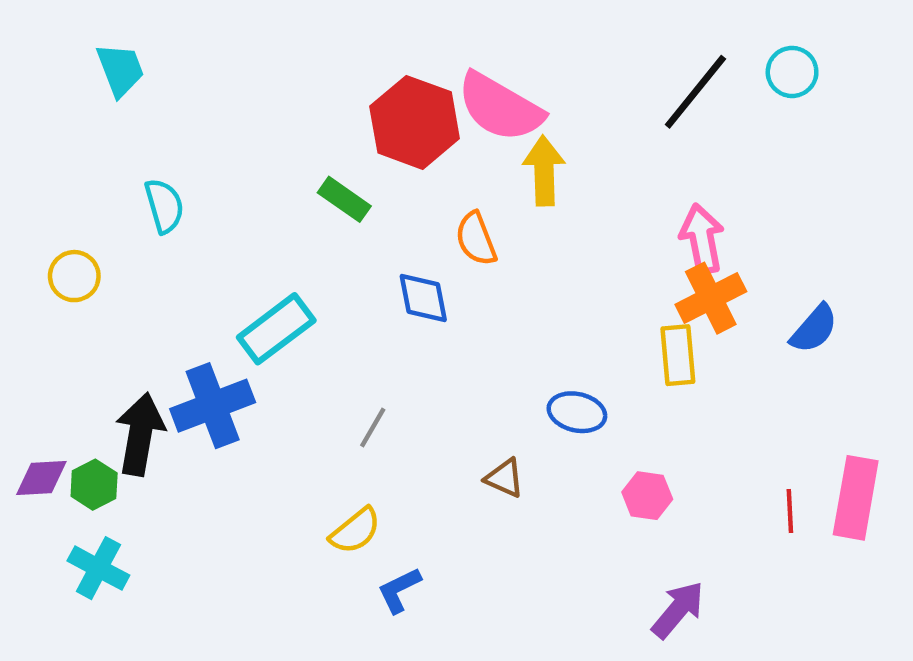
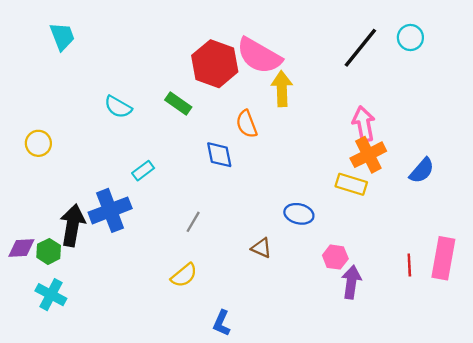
cyan semicircle: (164, 206) -> (118, 107), moved, turned 136
cyan rectangle: (276, 329) -> (143, 171), size x0.6
yellow rectangle: (678, 355) -> (351, 184), turned -68
blue L-shape: (399, 590) -> (222, 323), moved, turned -40
purple arrow: (678, 610) -> (351, 282), moved, turned -32

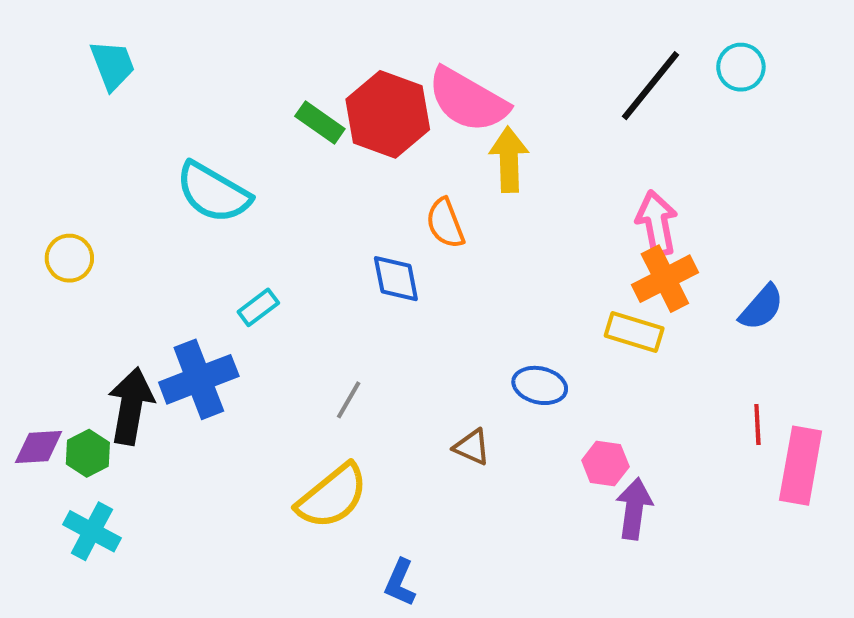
green rectangle: (178, 103) -> (320, 123), moved
cyan semicircle: (118, 107) -> (213, 192), size x1.5
red line: (409, 265) -> (757, 424), moved
yellow semicircle: (184, 275) -> (332, 496), size x1.5

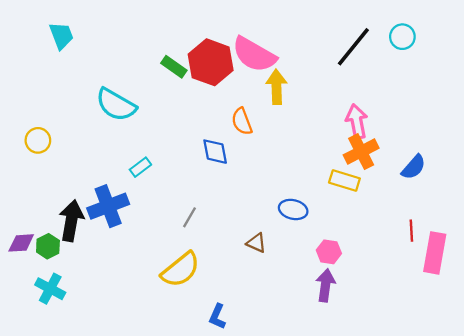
purple arrow: (634, 509) -> (325, 285), moved

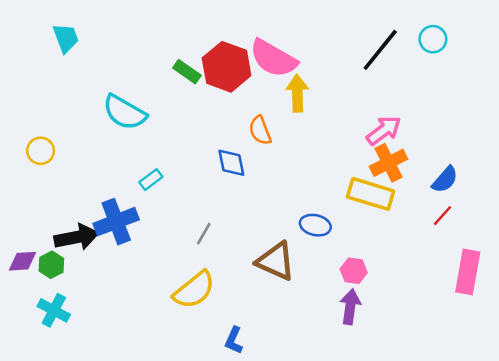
pink arrow: (357, 121) -> (384, 130), turned 64
yellow rectangle: (344, 181) -> (371, 194), size x1.4
black arrow: (71, 221) -> (77, 237), turned 69
red line: (411, 231) -> (443, 216), moved, turned 45
brown triangle: (256, 243) -> (276, 261), size x1.8

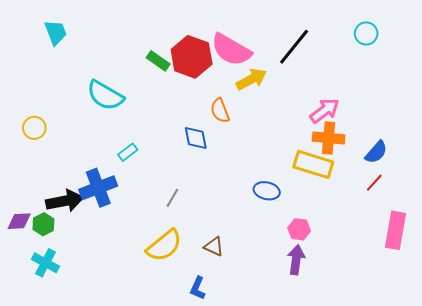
black line: (380, 50) -> (294, 47), moved
yellow arrow: (297, 93) -> (251, 79), turned 64
orange cross: (389, 163) -> (329, 138), turned 32
brown triangle: (276, 261) -> (214, 247), moved, size x0.6

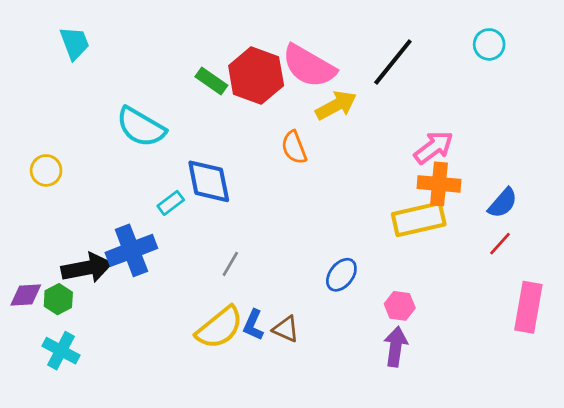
blue diamond: (196, 138) -> (209, 181), moved, size x1.4
yellow rectangle: (313, 164) -> (419, 219), turned -30
blue ellipse: (267, 191) -> (341, 275), moved, turned -65
blue L-shape: (198, 288) -> (253, 325), moved

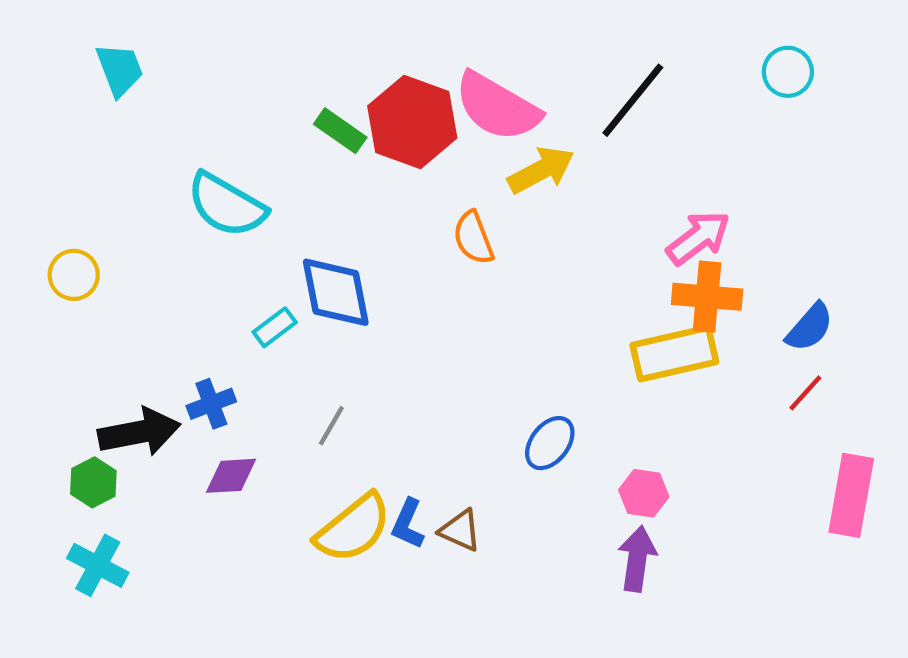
blue cross: (131, 250) -> (211, 404), size x0.6
gray line: (230, 264) -> (331, 426), moved
purple diamond: (26, 295) -> (231, 476), moved

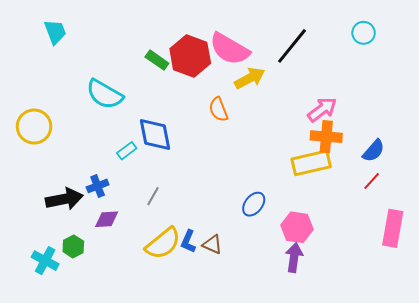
yellow circle: (74, 275) -> (34, 127), size x1.5
green hexagon: (93, 482) -> (73, 246), moved
pink hexagon: (644, 493) -> (297, 227), size x1.4

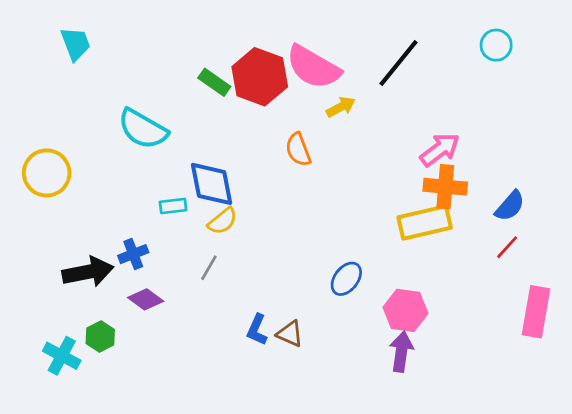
yellow arrow: (250, 78) -> (341, 107), size x0.7
cyan rectangle: (127, 151) -> (173, 206), turned 30
purple diamond: (107, 219) -> (146, 299), turned 40
yellow semicircle: (163, 243) -> (223, 221), moved, size x0.6

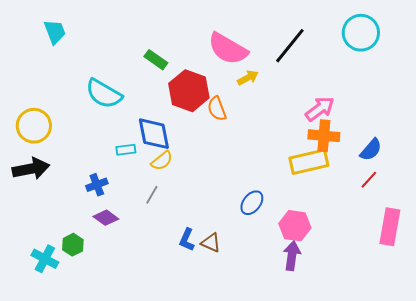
cyan circle: (496, 45) -> (361, 33), size x1.6
red hexagon: (260, 77) -> (189, 91), moved
black arrow: (88, 272) -> (31, 169), moved

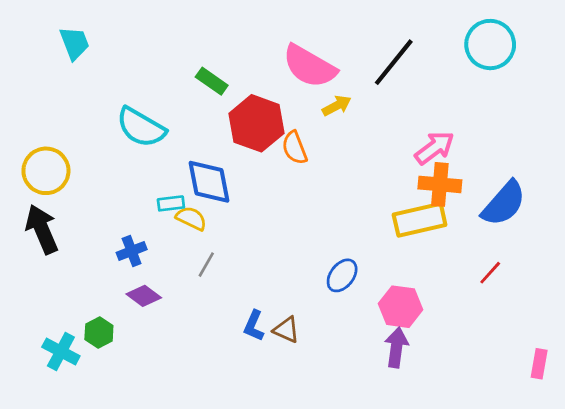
blue semicircle: (371, 150) -> (504, 203), size x1.5
yellow semicircle: (162, 161) -> (191, 218), moved, turned -115
black arrow: (31, 169) -> (42, 229), turned -102
red line: (369, 180) -> (490, 273), moved
pink rectangle: (390, 227) -> (539, 364), moved, size x0.6

